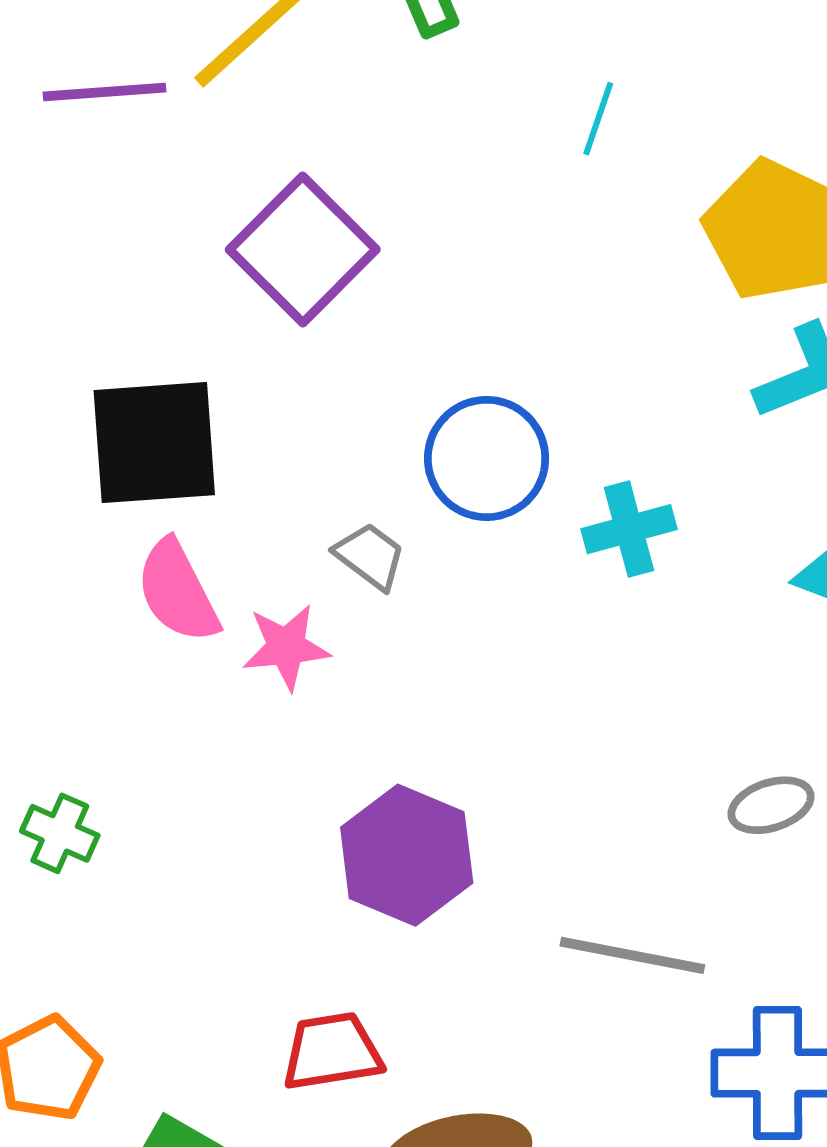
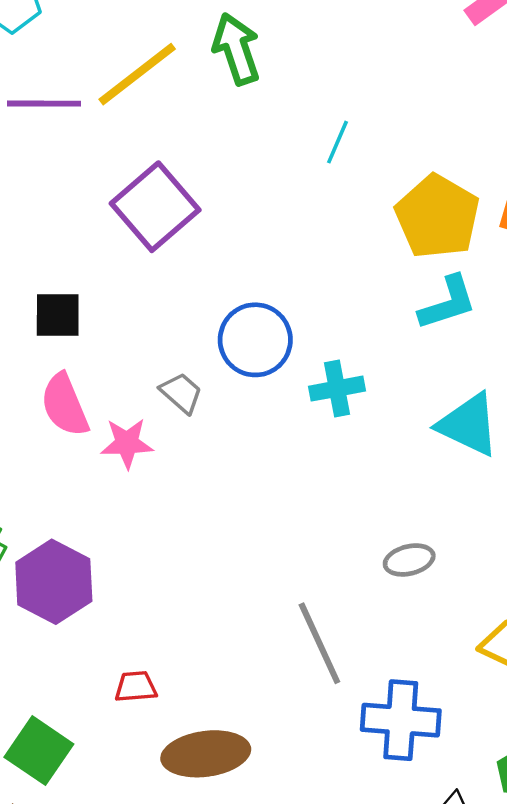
black square: (154, 443) -> (58, 315), size x0.6
purple hexagon: (407, 855) -> (54, 582), moved
gray line: (632, 955) -> (319, 643), turned 50
red trapezoid: (332, 1051) -> (136, 687), size x0.7

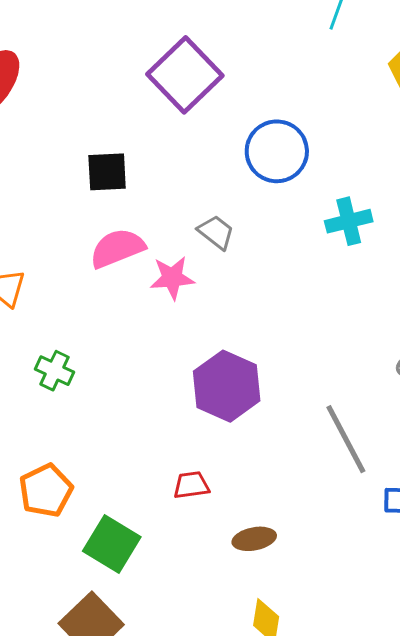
blue circle: (255, 340) -> (277, 151), moved
pink semicircle: (65, 405) -> (117, 248), turned 94
purple hexagon: (54, 582) -> (227, 386), moved
brown ellipse: (206, 754) -> (254, 539), size x0.6

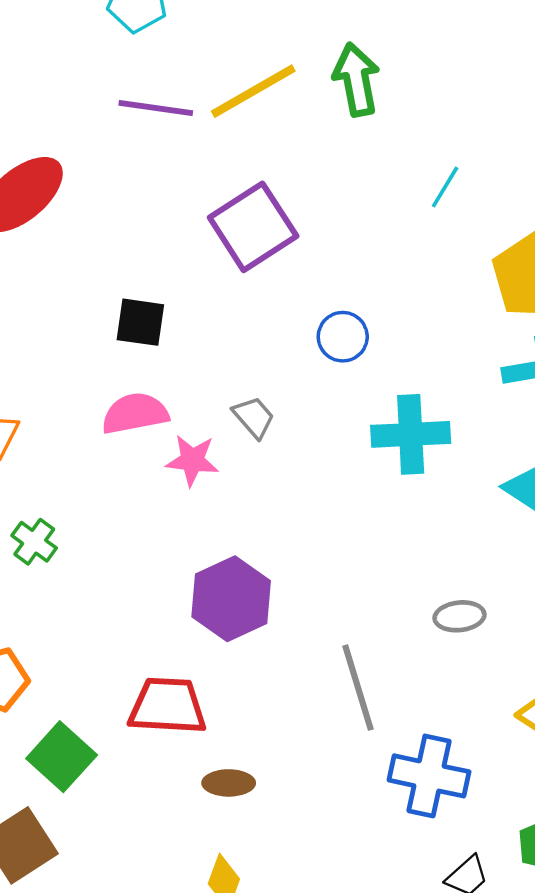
blue circle: (277, 151) -> (343, 337), size x0.7
cyan cross: (349, 221) -> (411, 434), size x1.4
red trapezoid: (191, 485) -> (168, 706), size x1.8

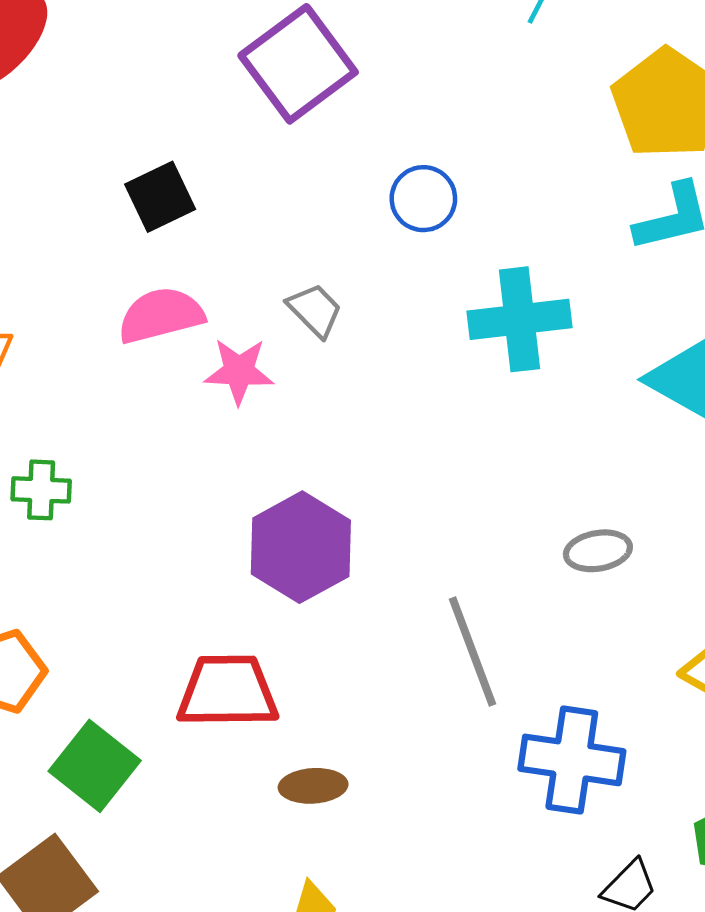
black square: (140, 322) -> (160, 197), turned -30
green cross: (34, 542) -> (41, 490), turned -30

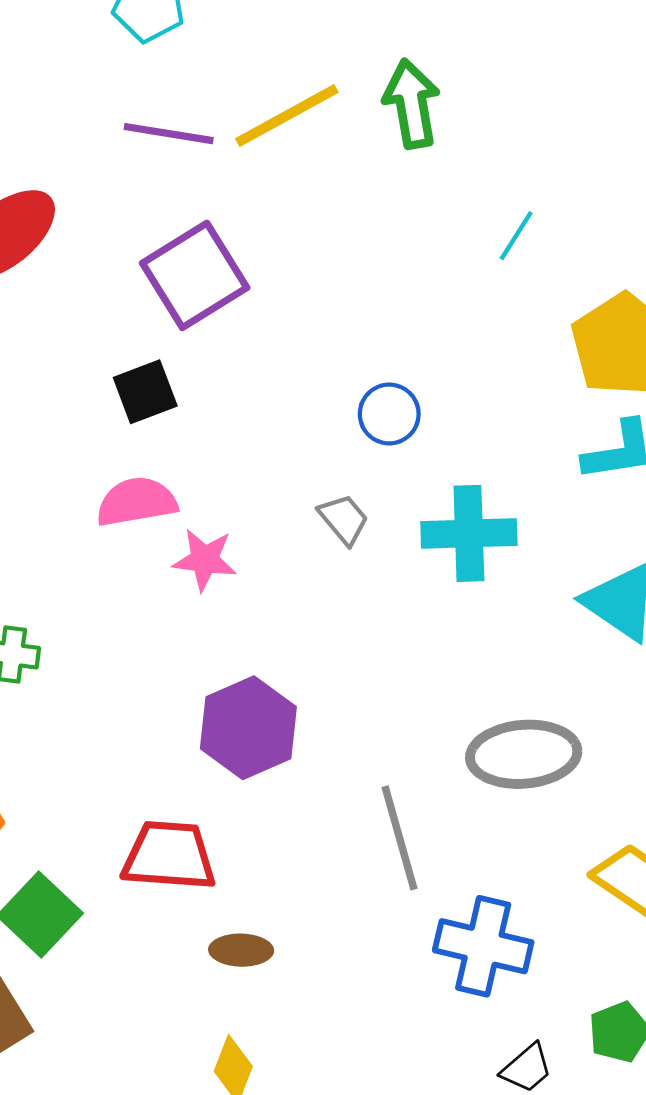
purple square: (298, 64) -> (195, 275), moved
gray trapezoid: (315, 310) -> (344, 519), moved
gray ellipse: (598, 551) -> (524, 754), size x1.8

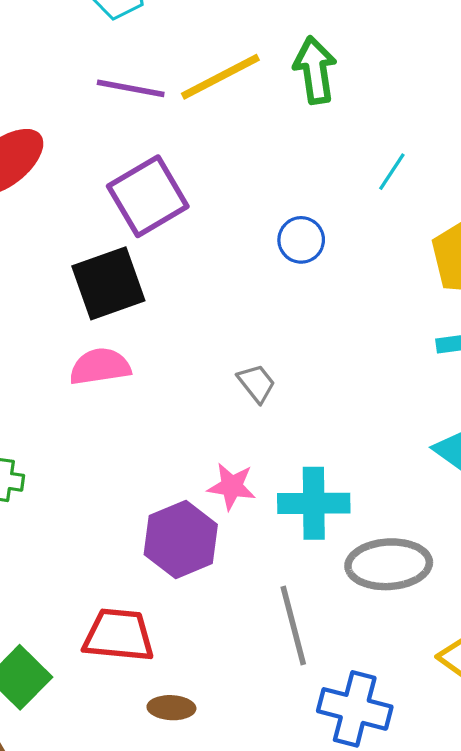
black square: (145, 392) -> (108, 283), size x1.5
blue circle: (389, 414) -> (301, 240), moved
cyan cross: (469, 533) -> (314, 503), moved
pink star: (205, 560) -> (232, 486), moved

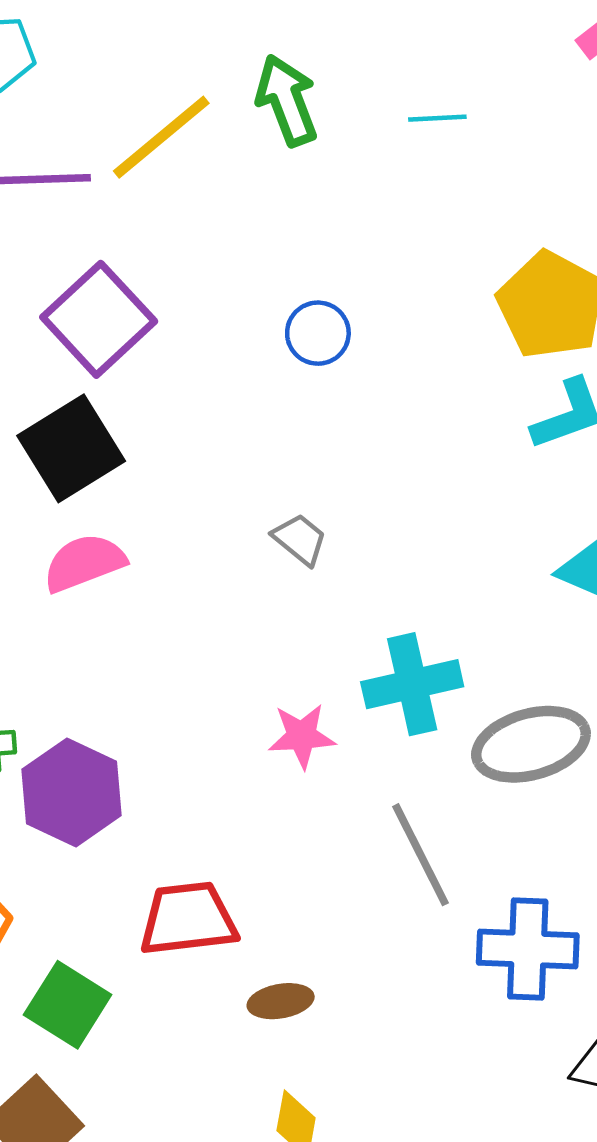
cyan line: (392, 172) -> (437, 118), moved, turned 66
pink star: (232, 486) -> (302, 736), moved
purple hexagon: (181, 540) -> (72, 792), moved

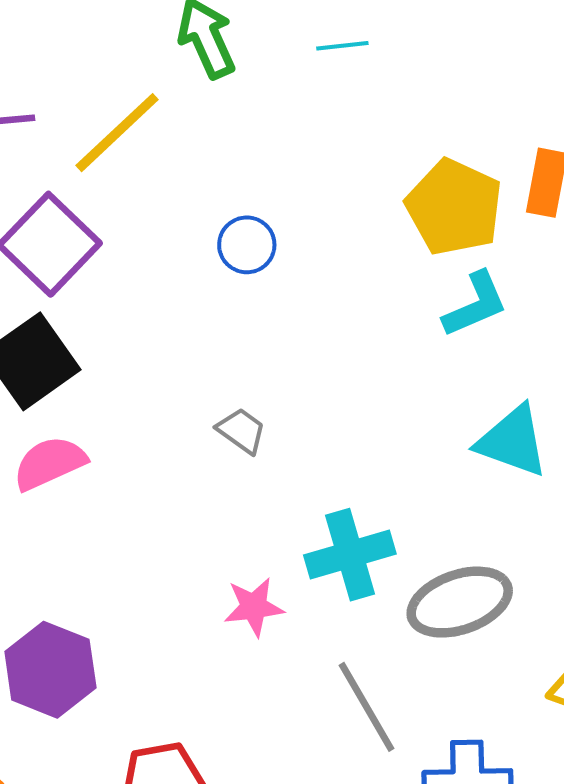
yellow line: (161, 137) -> (117, 133), moved

